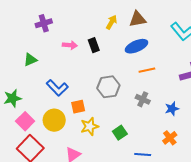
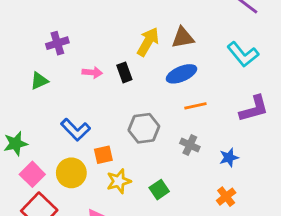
yellow arrow: (111, 22) -> (148, 42), size x1.5
green triangle: (30, 60) -> (39, 81), moved

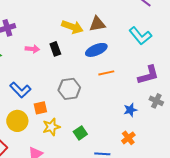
yellow arrow: (148, 42) -> (72, 27), turned 80
gray cross: (190, 145) -> (156, 101), moved

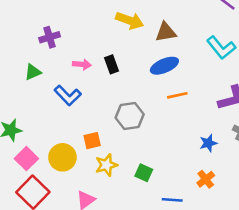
yellow arrow: (72, 27) -> (130, 21), moved
blue L-shape: (20, 90) -> (68, 95), moved
green square: (80, 133) -> (144, 173), turned -32

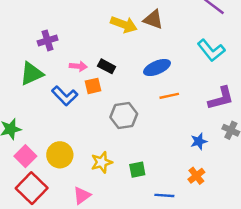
brown triangle: (166, 32) -> (153, 20), moved, turned 30
black rectangle: (112, 64) -> (107, 66), turned -42
green triangle: (33, 72) -> (32, 74), size x1.5
orange square: (92, 141) -> (93, 86), moved
green square: (144, 173) -> (137, 170), turned -35

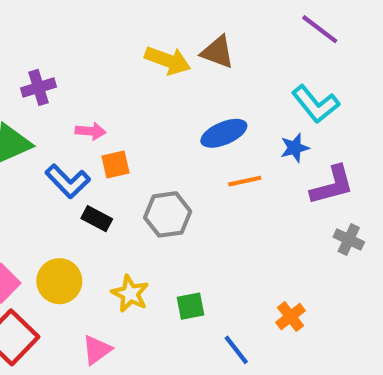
black rectangle: (107, 66) -> (97, 219), moved
blue star: (199, 141) -> (295, 148), moved
yellow star: (102, 162) -> (130, 294), turned -30
blue line: (164, 195) -> (236, 350), turned 48

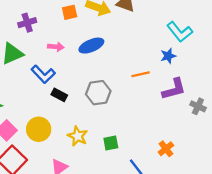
blue ellipse: (224, 133) -> (91, 46), moved
orange square: (116, 165) -> (70, 12), moved
purple L-shape: (332, 185) -> (174, 89), moved

